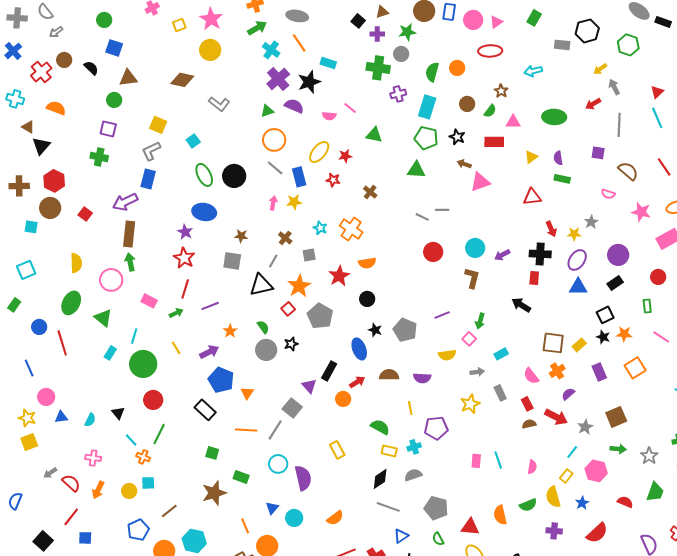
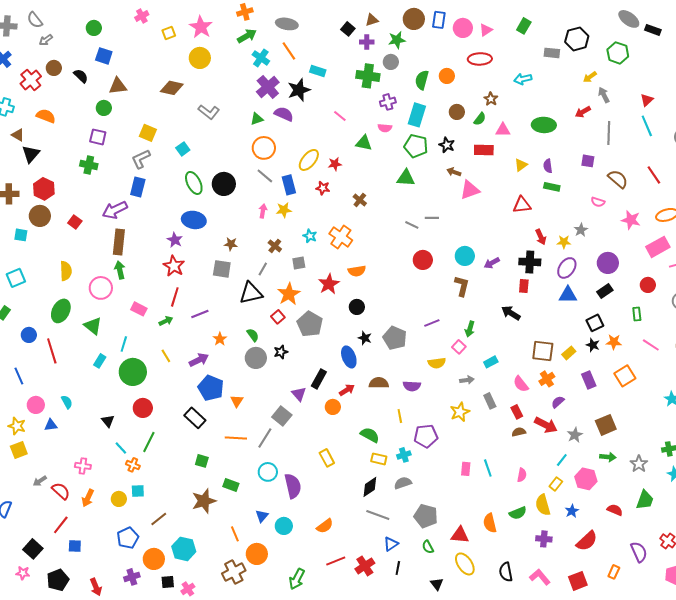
pink semicircle: (329, 116) -> (385, 128), moved
cyan semicircle: (90, 420) -> (67, 402), moved, turned -56

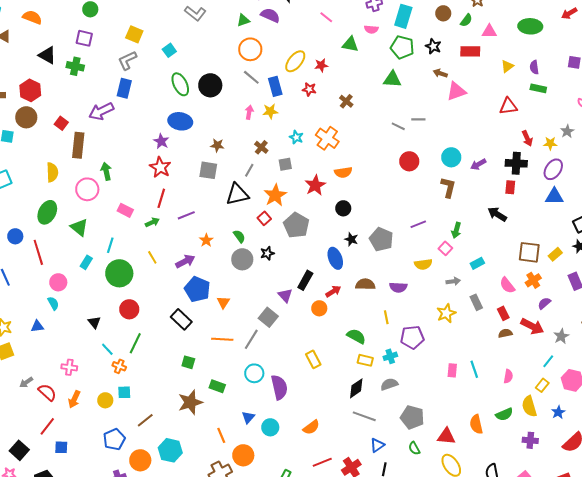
black triangle: (31, 154) -> (47, 55), moved, turned -42
brown rectangle: (119, 242) -> (78, 145), moved
pink circle: (36, 405) -> (58, 282), moved

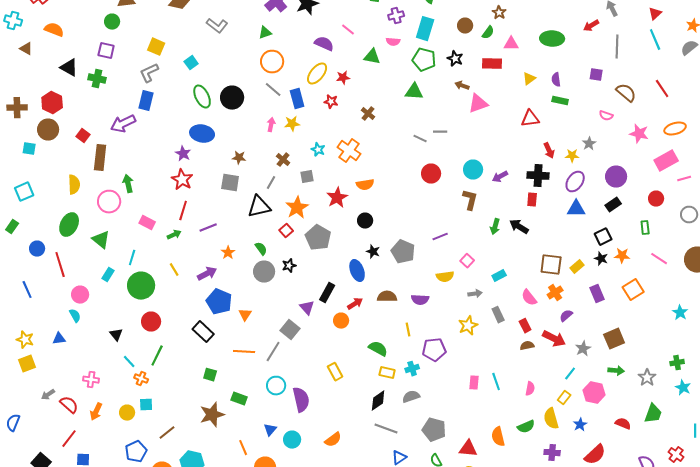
purple semicircle: (270, 15) -> (324, 44), moved
green arrow: (456, 230) -> (495, 227), moved

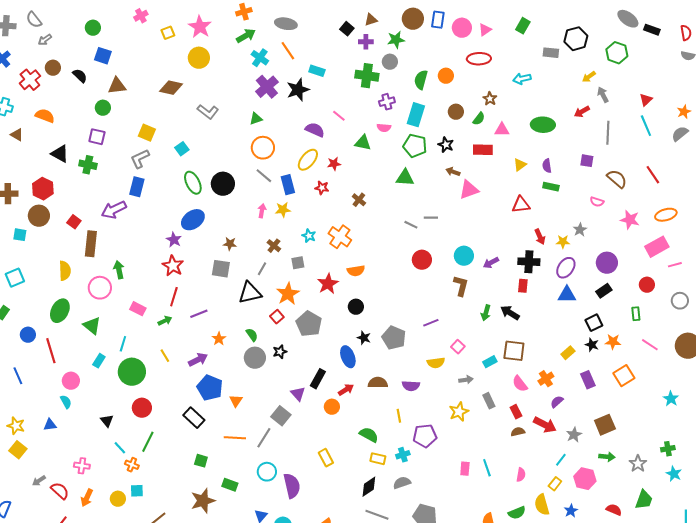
blue ellipse: (202, 134) -> (193, 220), turned -45
brown square: (551, 265) -> (514, 351), moved
yellow square: (27, 364) -> (18, 450), turned -30

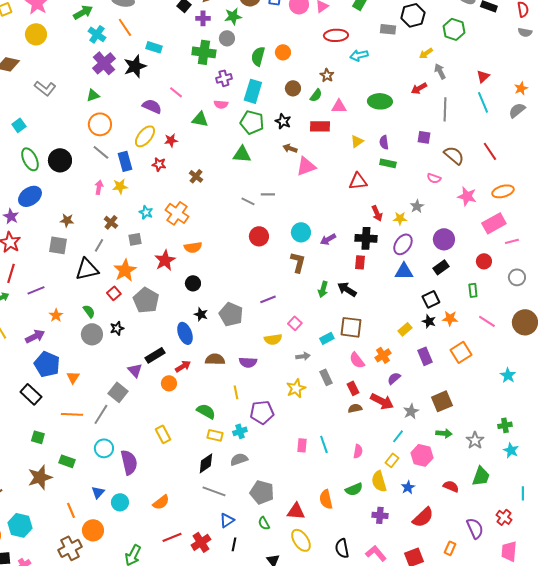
red ellipse: (479, 59) -> (336, 35), moved
black rectangle: (318, 379) -> (155, 355), turned 30

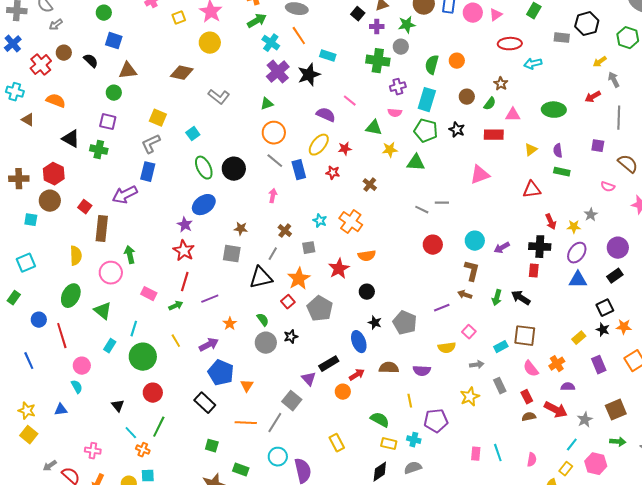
brown arrow: (290, 148) -> (465, 295), moved
yellow star: (120, 186) -> (390, 150), moved
purple semicircle: (394, 378) -> (568, 387), turned 40
cyan cross: (240, 431) -> (414, 440), turned 32

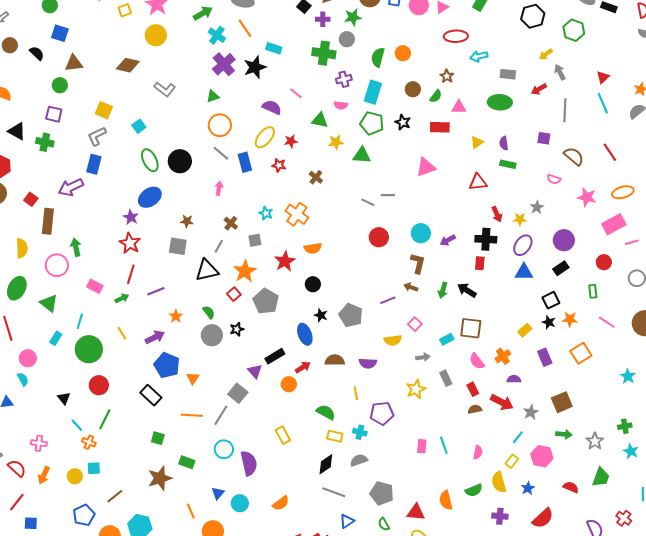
gray rectangle: (562, 38) -> (508, 74), moved

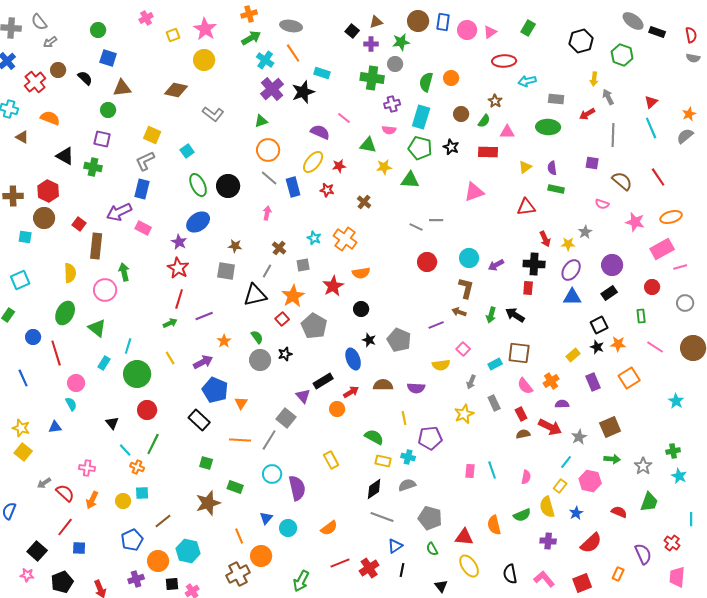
yellow arrow: (546, 54) -> (594, 79), turned -48
pink rectangle: (95, 286) -> (143, 228), moved
gray arrow: (423, 357) -> (471, 382), turned 120

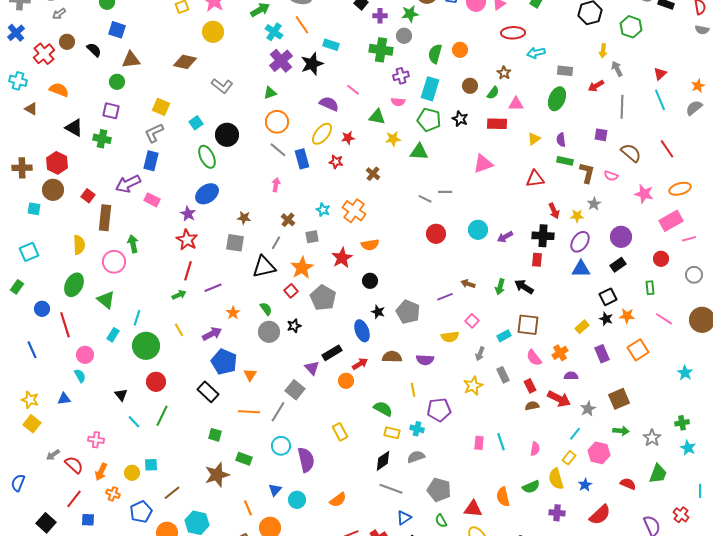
green ellipse: (548, 127) -> (557, 99), turned -70
black circle: (228, 186) -> (227, 135), moved
brown L-shape: (466, 288) -> (587, 173), moved
orange cross: (137, 467) -> (113, 494), moved

